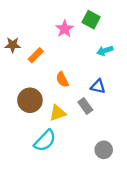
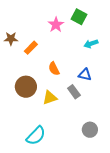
cyan semicircle: (45, 141) -> (36, 136), moved

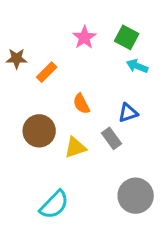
green square: (79, 17) -> (127, 37), moved
cyan arrow: (91, 44) -> (137, 66), turned 40
blue triangle: (85, 75) -> (128, 113), turned -32
gray circle: (90, 130) -> (136, 196), size x1.5

